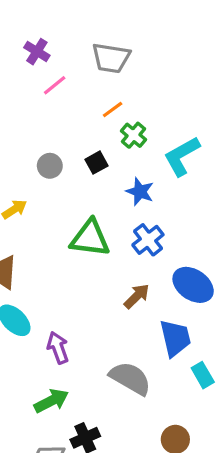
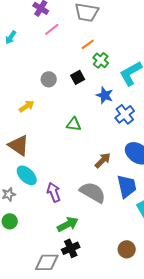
green triangle: (90, 238) -> (74, 124), size x0.6
blue cross: (148, 240) -> (125, 114), moved
gray semicircle: (130, 378) -> (93, 192), moved
green arrow: (51, 401) -> (68, 224), moved

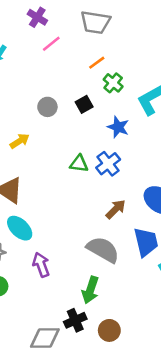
blue cross: (125, 114) -> (108, 164), moved
purple arrow: (54, 192) -> (41, 265), moved
green arrow: (68, 224) -> (90, 290), moved, turned 135
brown circle: (127, 249) -> (109, 330), moved

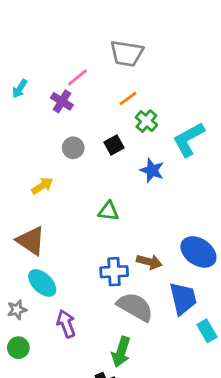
purple cross: (37, 17) -> (62, 101), moved
blue cross: (108, 164) -> (114, 272), moved, turned 35
brown arrow: (116, 209) -> (149, 262), turned 60

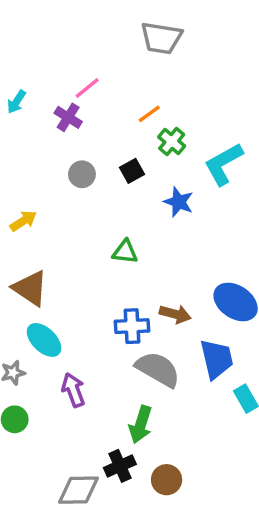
gray trapezoid: (127, 53) -> (161, 38), moved
yellow arrow: (42, 186) -> (23, 221), moved

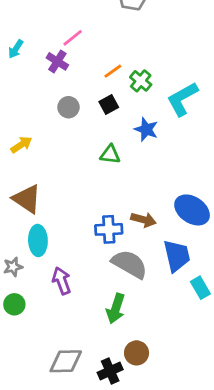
orange line: (149, 114) -> (113, 71), moved
green triangle: (125, 252) -> (110, 154), moved
cyan ellipse: (44, 340) -> (38, 240), turned 44
black cross: (120, 466) -> (110, 371), moved

